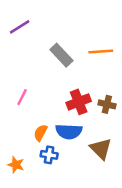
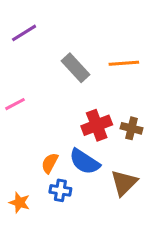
pink line: (22, 97) -> (15, 104), moved, turned 35
blue semicircle: (69, 131) -> (85, 162), turned 30
brown triangle: (101, 149) -> (124, 183), turned 30

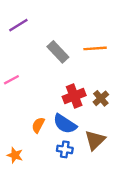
brown cross: (131, 128) -> (101, 98), turned 35
blue cross: (60, 190) -> (65, 149), moved

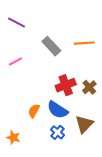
purple line: (18, 25) -> (16, 22), turned 60
pink line: (11, 80) -> (15, 62), moved
blue cross: (65, 149) -> (57, 132), turned 32

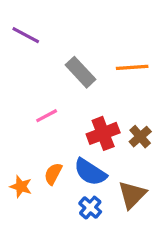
pink line: (15, 62) -> (47, 116), moved
orange star: (13, 137) -> (21, 187), moved

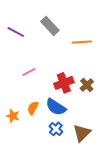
purple line: (26, 35) -> (16, 32), moved
gray rectangle: (81, 72) -> (50, 26), moved
brown triangle: (132, 195) -> (82, 133), moved

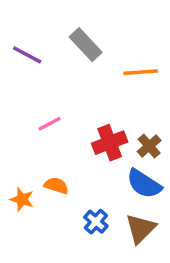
blue semicircle: (56, 107) -> (144, 184), moved
orange semicircle: (33, 108) -> (56, 186), turned 80

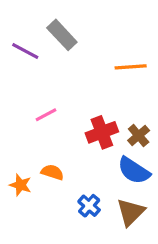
gray rectangle: (86, 45) -> (62, 35), moved

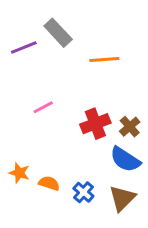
purple line: (25, 51) -> (24, 48), turned -50
orange line: (131, 67) -> (104, 60), moved
orange semicircle: (52, 172) -> (49, 183), moved

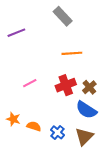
gray rectangle: (58, 33) -> (63, 16), moved
orange line: (104, 60) -> (72, 53), moved
pink line: (43, 107) -> (30, 83), moved

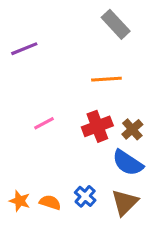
gray rectangle: (63, 16) -> (116, 24), moved
orange star: (13, 119) -> (20, 201), moved
orange semicircle: (34, 126) -> (50, 202), moved

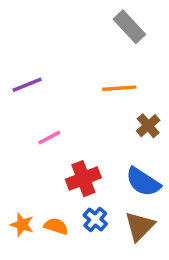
purple line: (24, 49) -> (27, 85), moved
red cross: (97, 126) -> (83, 179), moved
brown cross: (132, 129) -> (148, 126), moved

